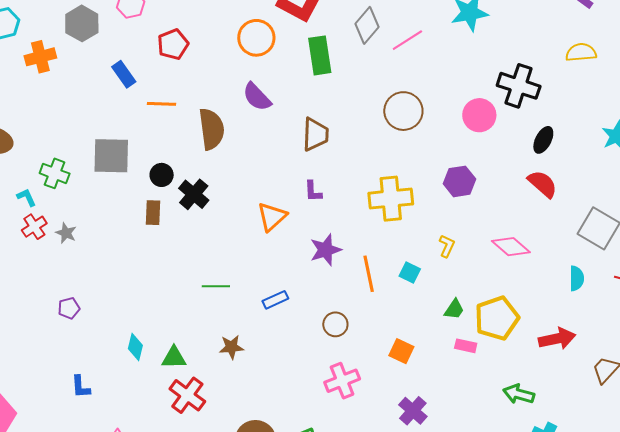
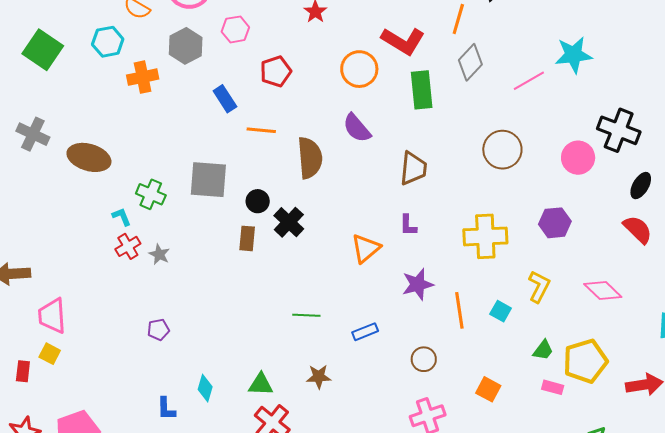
pink line: (407, 40) -> (529, 81), moved
yellow L-shape: (447, 246) -> (539, 287), size x1.4
cyan diamond: (135, 347) -> (205, 388), moved

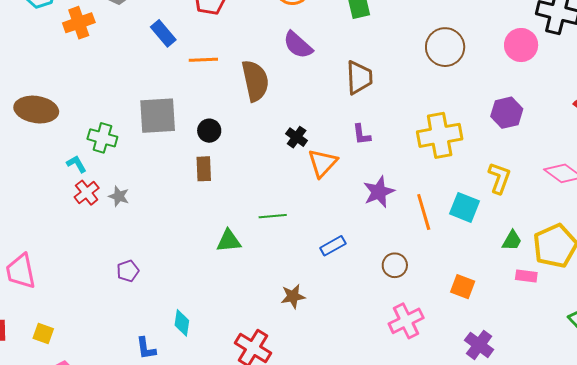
black cross: (289, 222) -> (297, 137), moved, size x0.7
cyan square: (501, 311) -> (465, 207), size x1.4
green line: (306, 315) -> (273, 216), moved
yellow square: (50, 354) -> (43, 333), moved
green triangle: (261, 384) -> (229, 241), moved

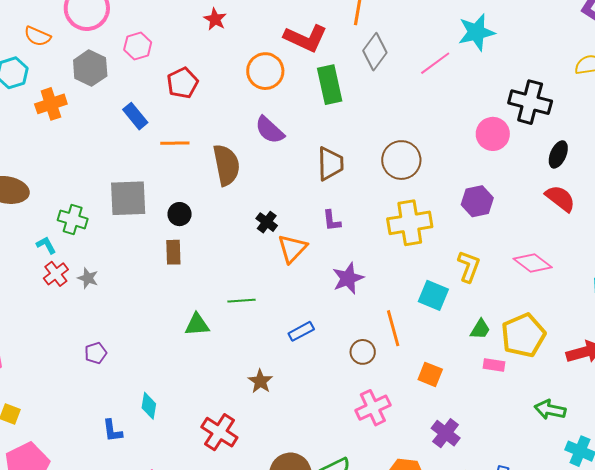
brown circle: (445, 47) -> (401, 160), moved
orange line: (424, 212) -> (393, 328), moved
brown star: (293, 296) -> (260, 381), turned -30

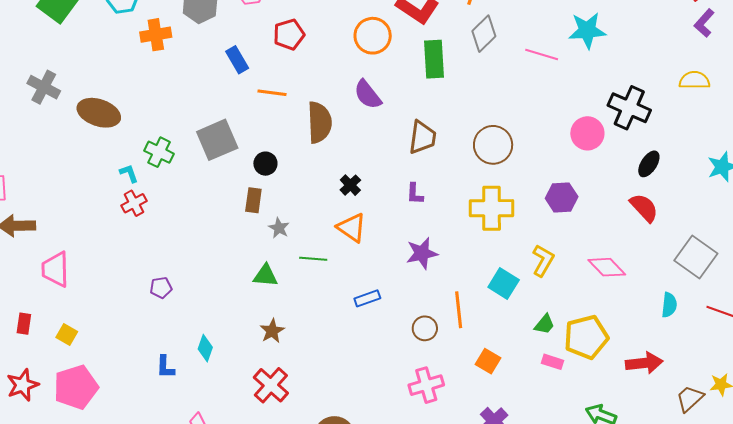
pink line: (435, 63) -> (542, 55), turned 44
gray square: (128, 198) -> (217, 140), turned -30
orange triangle: (292, 249) -> (352, 228), moved, turned -48
gray star: (88, 278) -> (279, 228), moved
brown star: (260, 381) -> (272, 331), moved

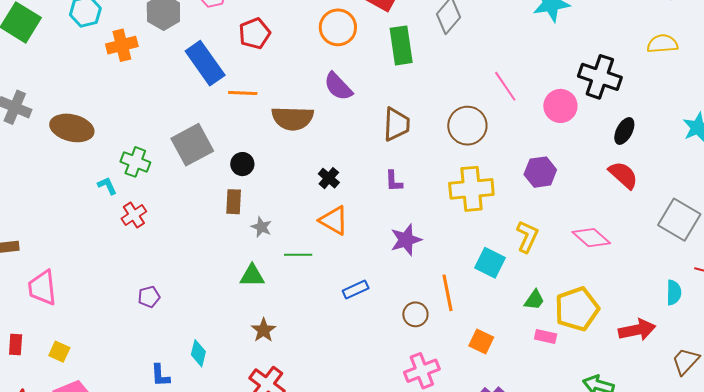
pink line: (542, 55) -> (505, 86), moved, turned 44
blue rectangle: (237, 60) -> (205, 63), size x1.6
brown semicircle: (319, 122) -> (293, 118), turned 99
red cross: (134, 203) -> (134, 215), moved
cyan semicircle: (669, 305) -> (674, 292), moved

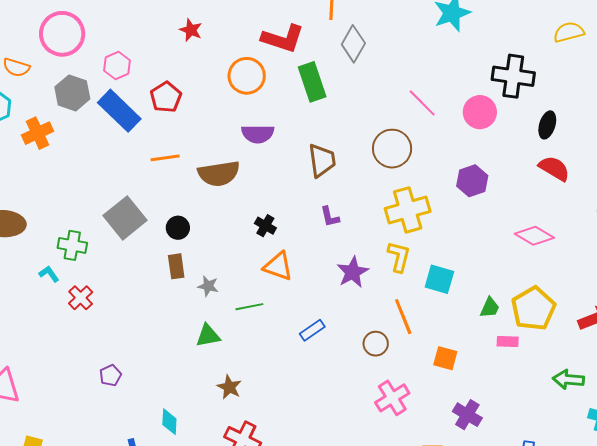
blue rectangle: (205, 63) -> (119, 111), moved
purple semicircle: (338, 86) -> (258, 134), turned -36
yellow L-shape: (527, 237) -> (399, 257), moved

